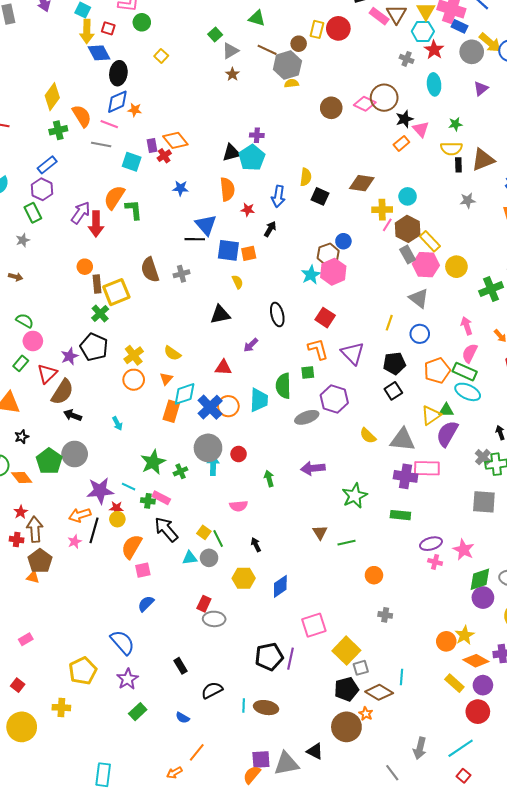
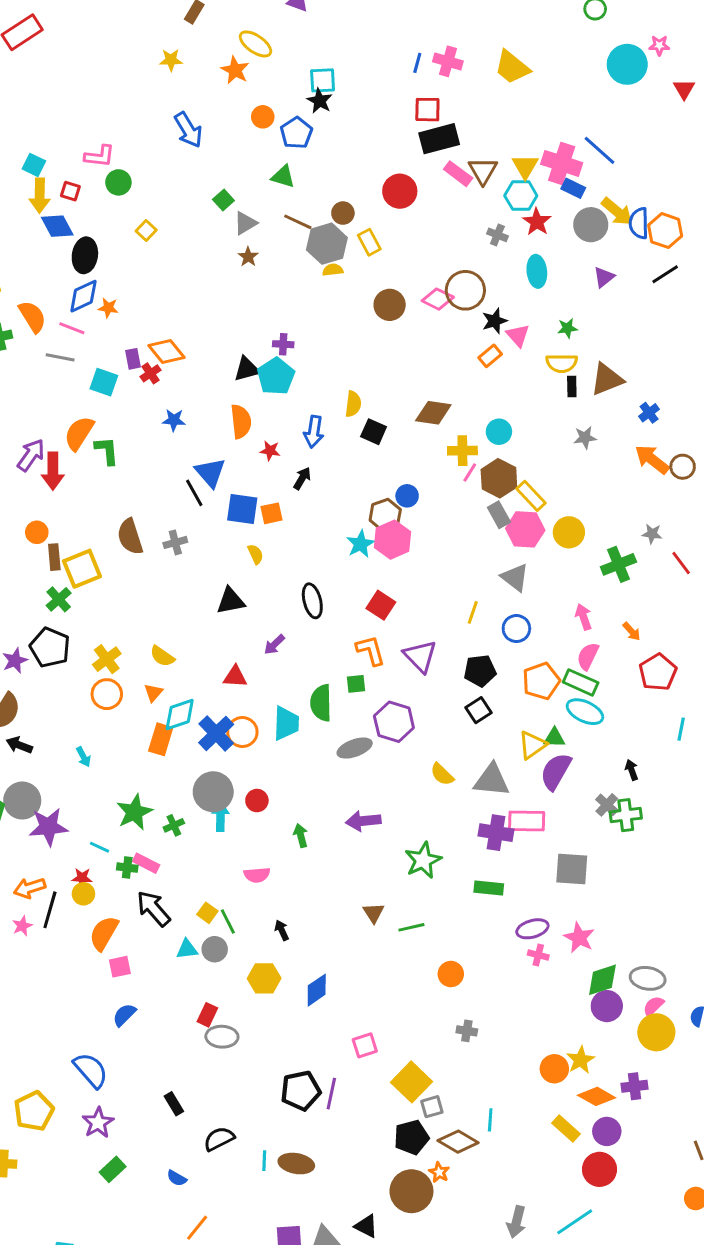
yellow rectangle: (317, 29) -> (369, 242), moved, turned -42
black line: (195, 239) -> (194, 493), turned 60
purple star: (100, 491) -> (48, 827), moved
gray square: (484, 502) -> (572, 869), moved
pink square: (314, 625) -> (365, 1045), size x0.7

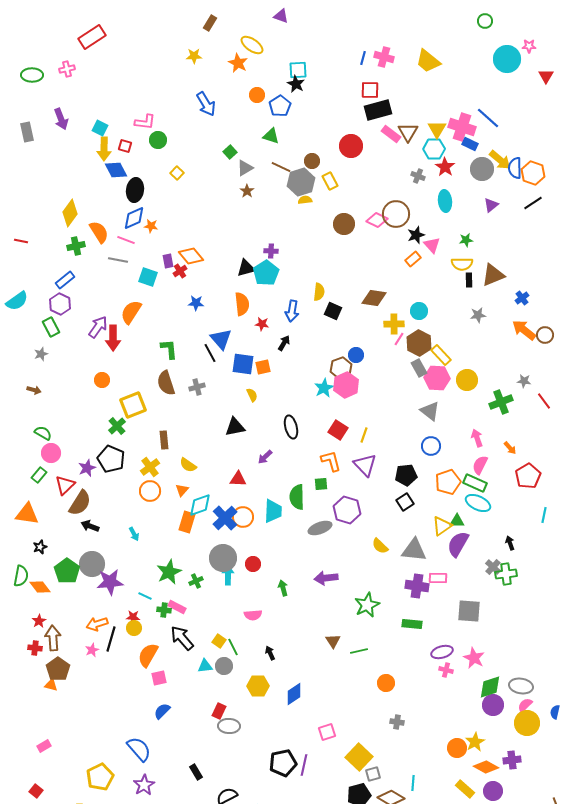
green L-shape: (107, 451) -> (169, 349), moved
brown rectangle: (54, 557) -> (164, 440), moved
yellow line: (473, 612) -> (364, 435), moved
pink rectangle: (527, 821) -> (438, 578), size x0.7

